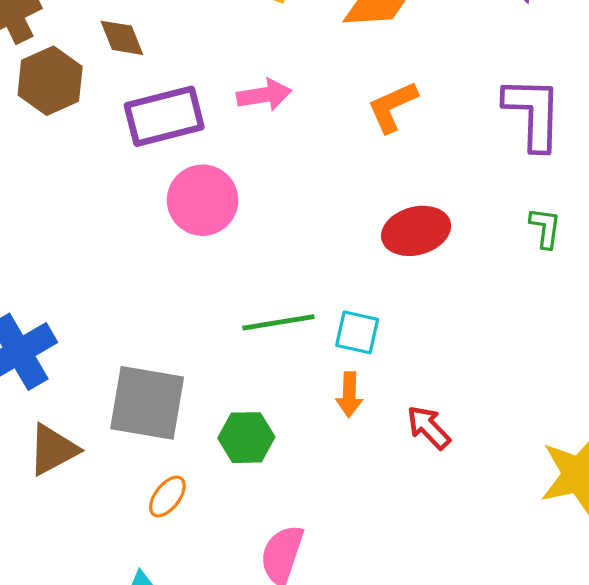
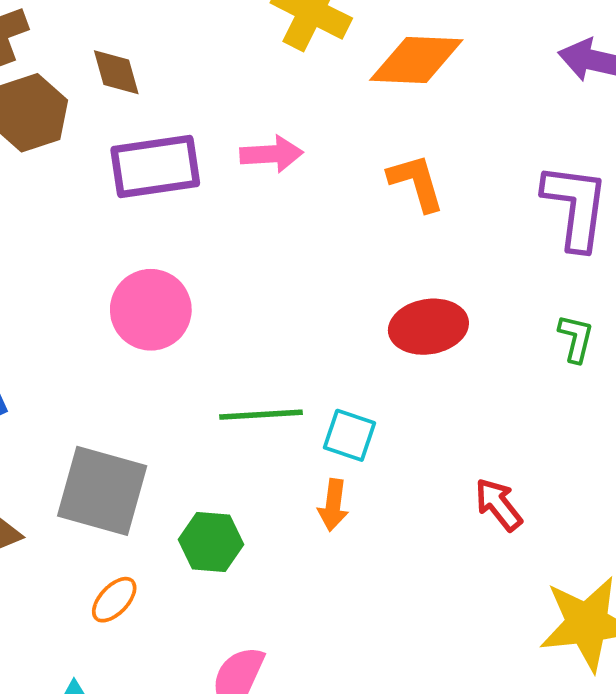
orange L-shape: (392, 107) -> (416, 183), turned 92
pink circle: (203, 200) -> (151, 310), moved
red arrow: (429, 427) -> (498, 504), moved

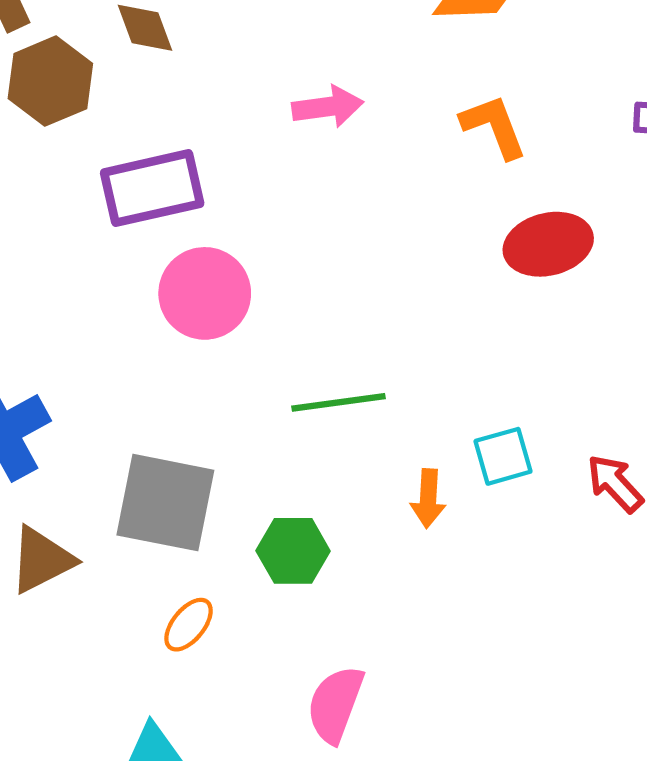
purple rectangle: (155, 166) -> (152, 188), moved
red ellipse: (428, 327) -> (548, 244), moved
cyan square: (349, 435) -> (503, 456), moved, turned -30

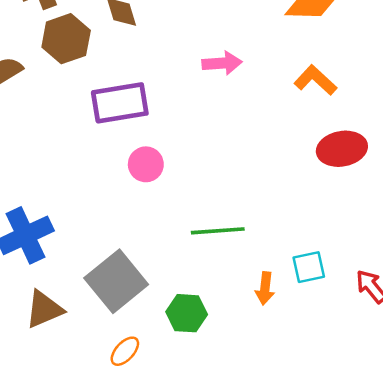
orange L-shape: (494, 126) -> (315, 80), turned -30
pink circle: (205, 293) -> (146, 164), size x0.7
gray square: (165, 503) -> (116, 281), turned 36

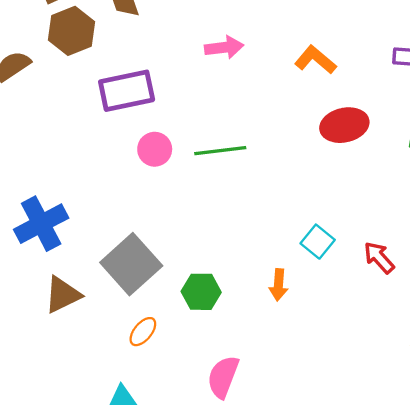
green line: (218, 231) -> (220, 151), moved
cyan square: (309, 267) -> (318, 242), turned -36
orange arrow: (265, 288) -> (278, 285), moved

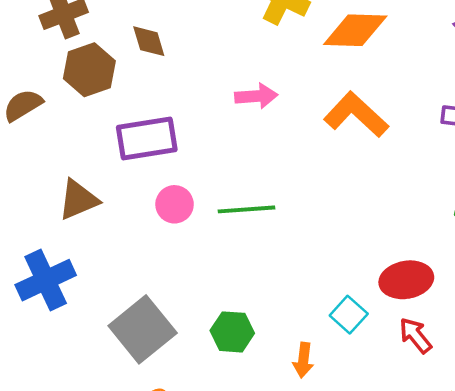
orange L-shape: (315, 60) -> (356, 115), size x1.4
red ellipse: (344, 125) -> (406, 280), moved
green hexagon: (201, 292) -> (232, 332), moved
brown triangle: (63, 295) -> (78, 200), moved

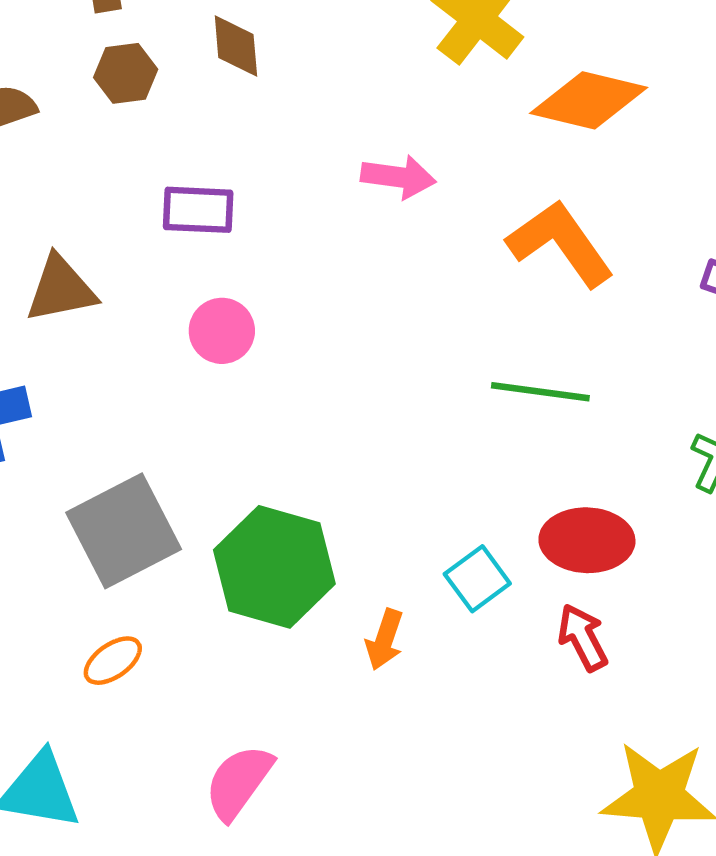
brown hexagon: (89, 70) -> (126, 73), size x0.7
purple rectangle: (147, 139) -> (198, 210), size x0.7
green line: (247, 209) -> (540, 392), moved
green hexagon: (232, 332) -> (274, 567), size x1.6

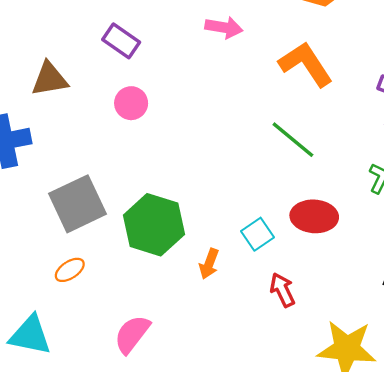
purple rectangle: (198, 210) -> (121, 41), turned 30
green line: (540, 392) -> (293, 140), turned 30
red arrow: (583, 637) -> (282, 290), moved

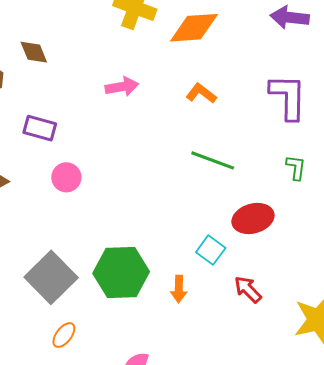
orange L-shape: (306, 64) -> (201, 93), size x0.6

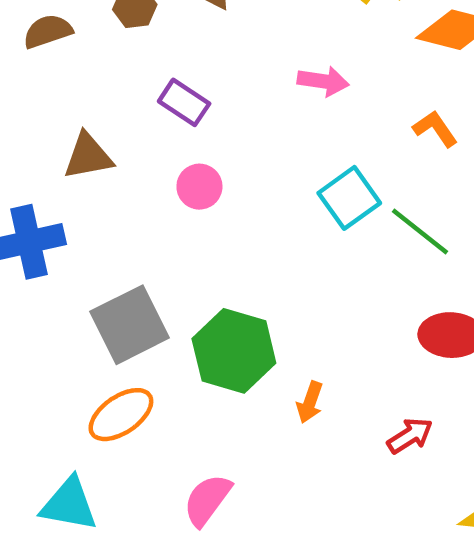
cyan square: (211, 250) -> (349, 198), moved, size x1.4
red arrow: (248, 289) -> (410, 436), turned 84
orange ellipse: (64, 335) -> (121, 415), size x1.6

